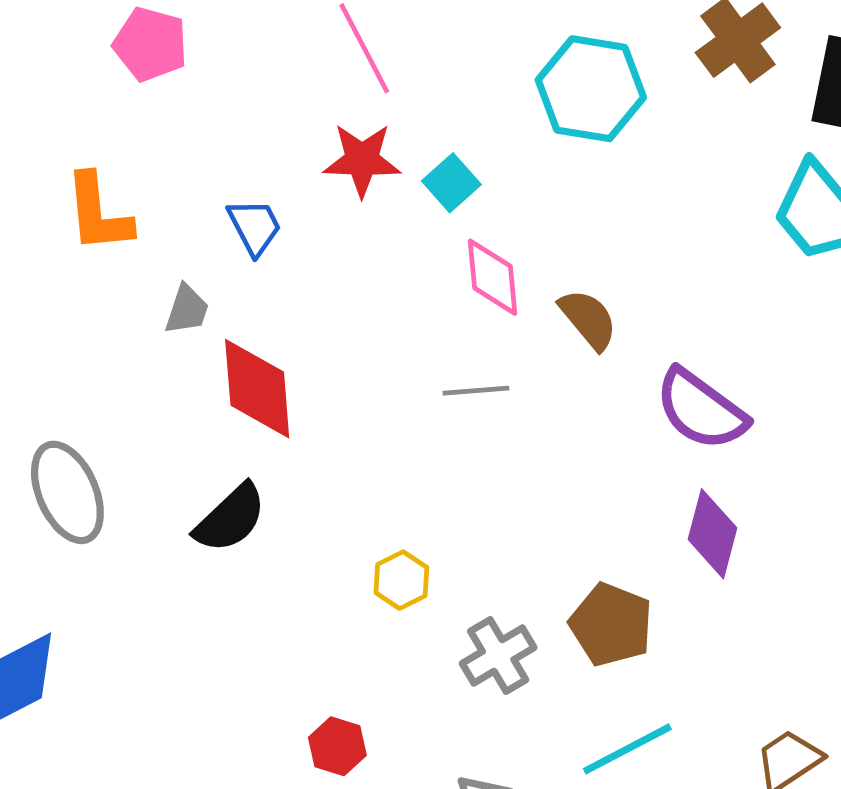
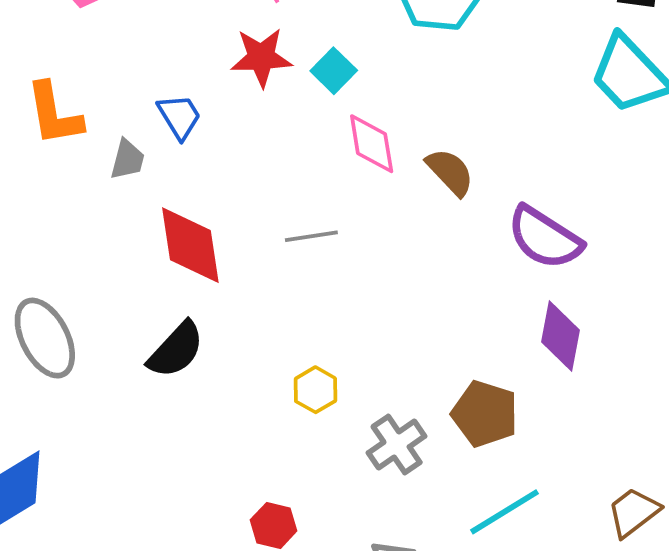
gray trapezoid: (187, 310) -> (127, 160), moved
gray line: (476, 391) -> (311, 236), moved

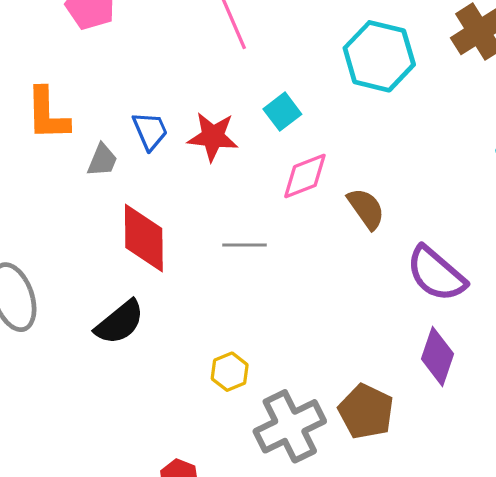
red star: (261, 57) -> (213, 137), moved
pink diamond: (372, 144) -> (305, 176), turned 70
gray cross: (397, 444) -> (290, 426), size x1.4

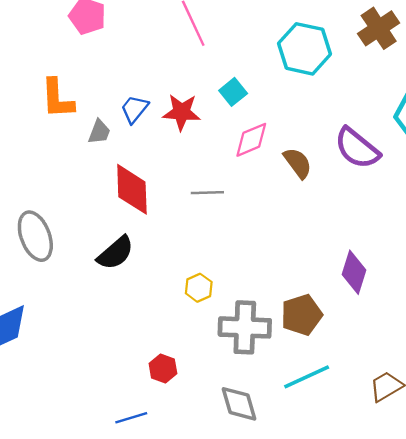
blue trapezoid: (150, 131) -> (134, 109), turned -116
purple semicircle: (436, 274) -> (357, 148), moved
brown pentagon: (366, 411) -> (302, 315), turned 30
gray cross: (290, 426) -> (245, 327), turned 30

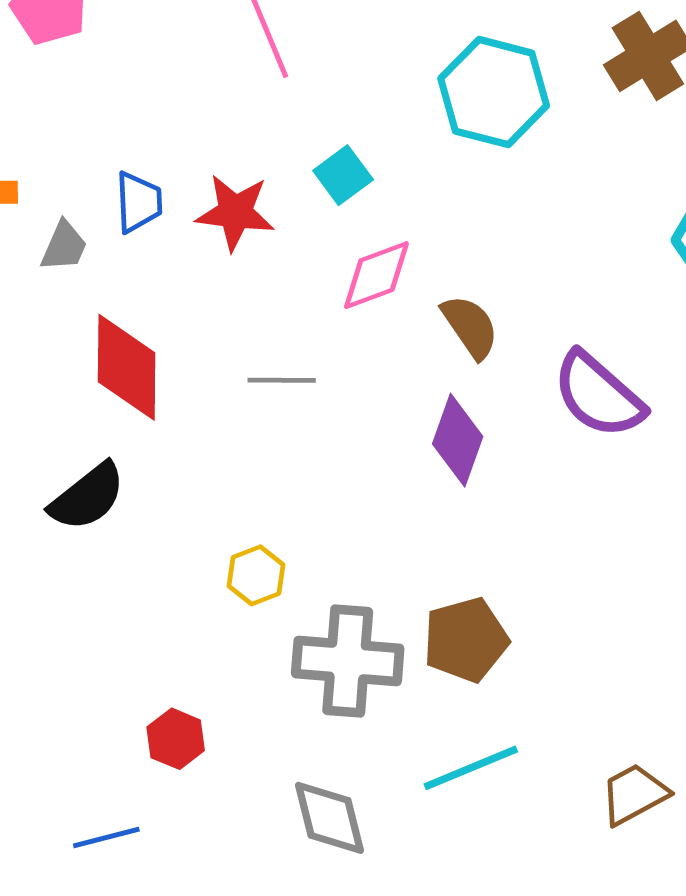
blue trapezoid: (134, 109) -> (139, 202), turned 136
purple semicircle: (357, 148) -> (598, 395), moved
purple diamond: (354, 272) -> (458, 440), moved

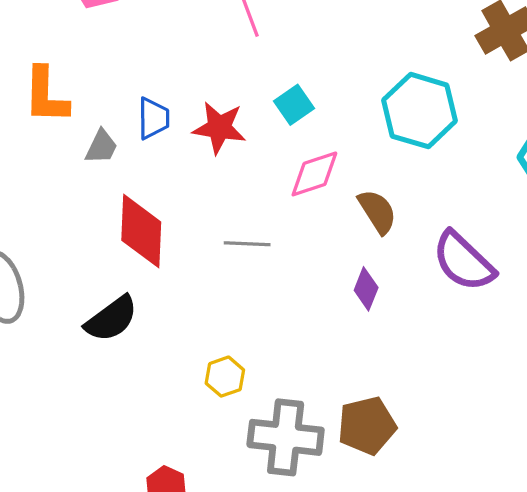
cyan hexagon: (494, 92) -> (420, 111), moved
purple diamond: (458, 440) -> (366, 289), size x0.7

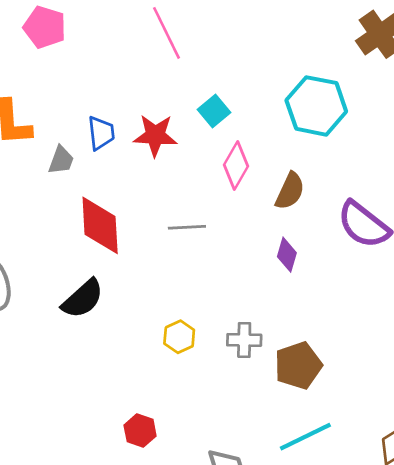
pink diamond: (314, 174) -> (236, 166), turned -36
brown semicircle: (377, 211) -> (290, 191), turned 63
gray cross: (286, 437) -> (244, 340), moved, size x0.6

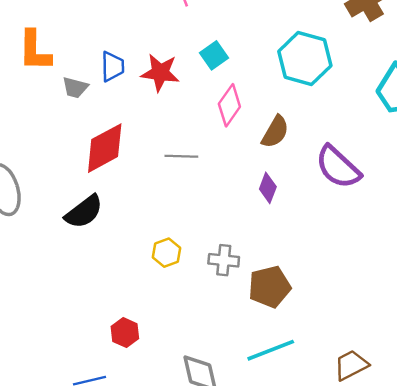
gray trapezoid: (61, 160) -> (75, 87), turned 80
red diamond: (100, 225) -> (105, 148), turned 60

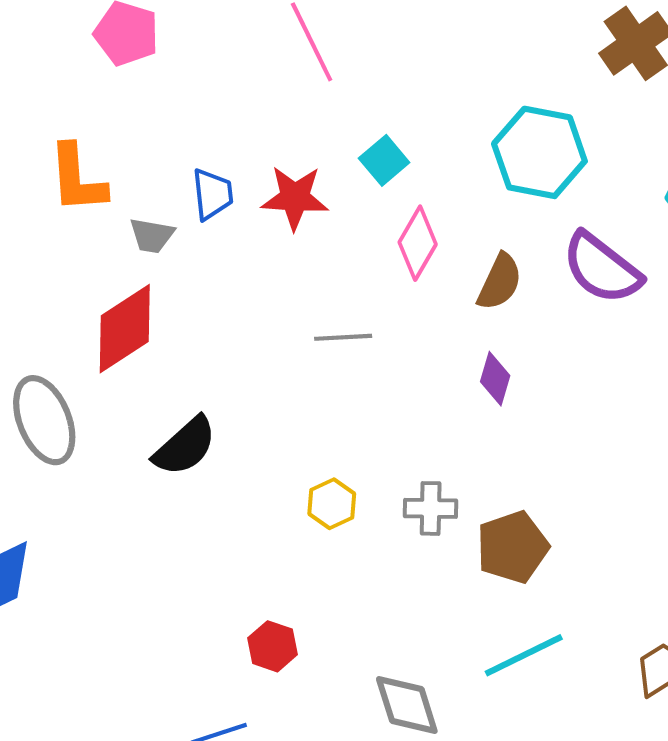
red diamond: (105, 148) -> (125, 329), moved
purple semicircle: (338, 167) -> (602, 268), moved

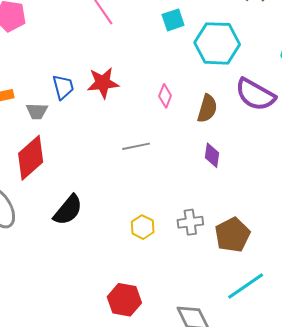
cyan square: (384, 160) -> (173, 20), moved, turned 30
pink diamond: (418, 243) -> (165, 96), size x0.7
red hexagon: (272, 646) -> (124, 300), size x1.4

